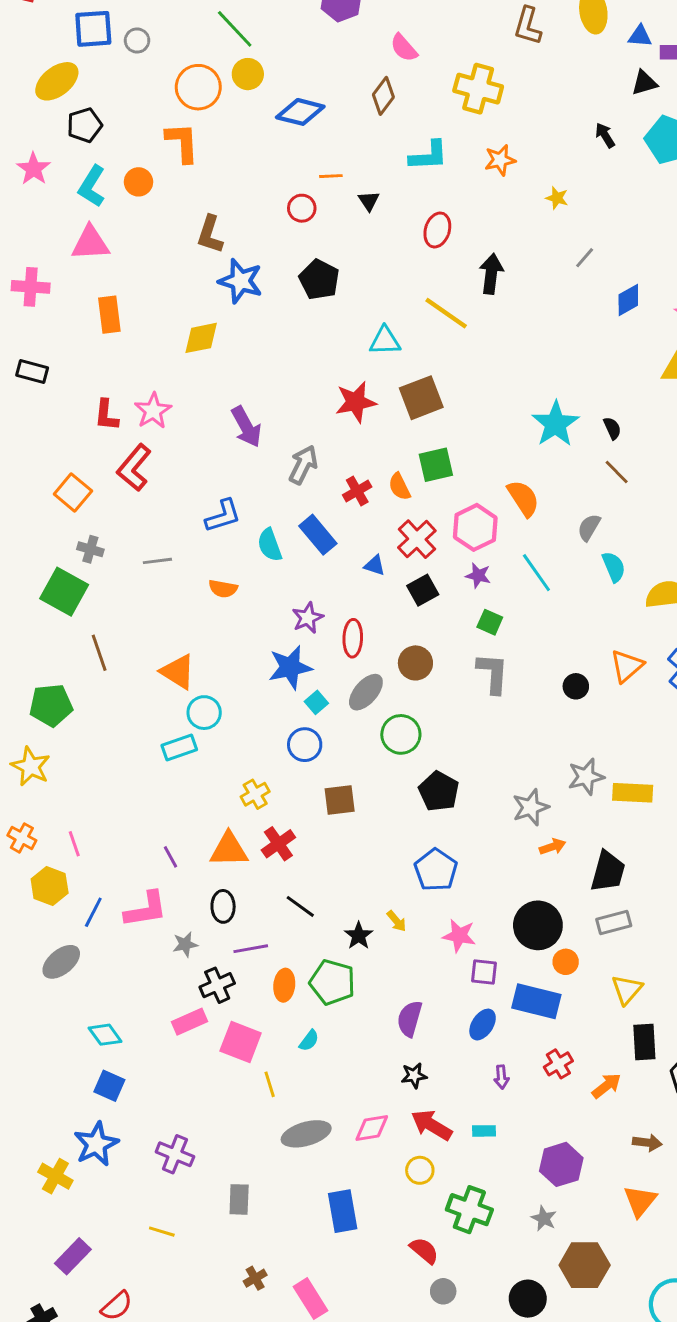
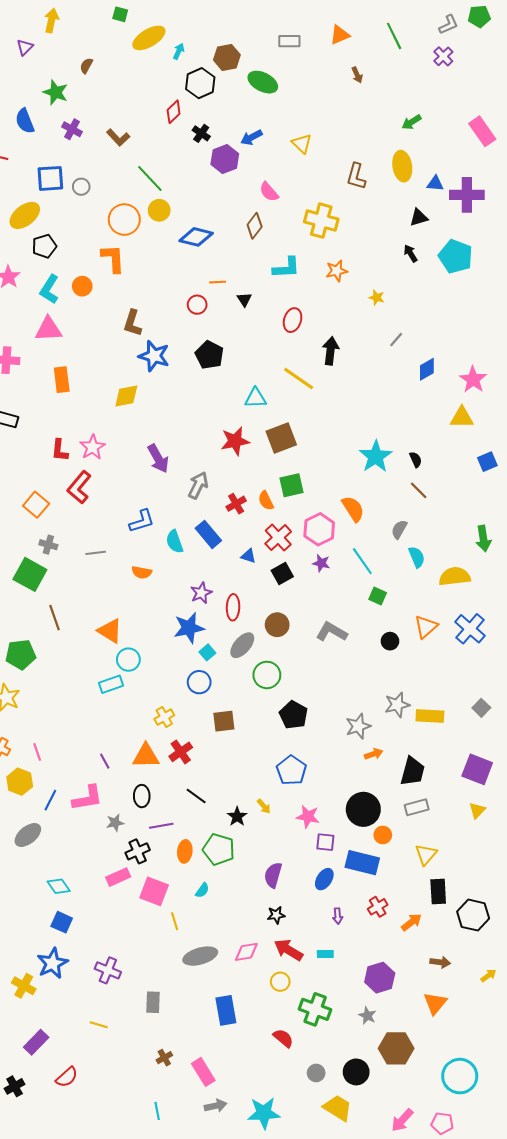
black triangle: (644, 83) -> (419, 217), moved
green square: (490, 622) -> (378, 596), moved
gray L-shape: (493, 673) -> (332, 632), turned -64
gray circle: (443, 1291) -> (316, 1073), moved

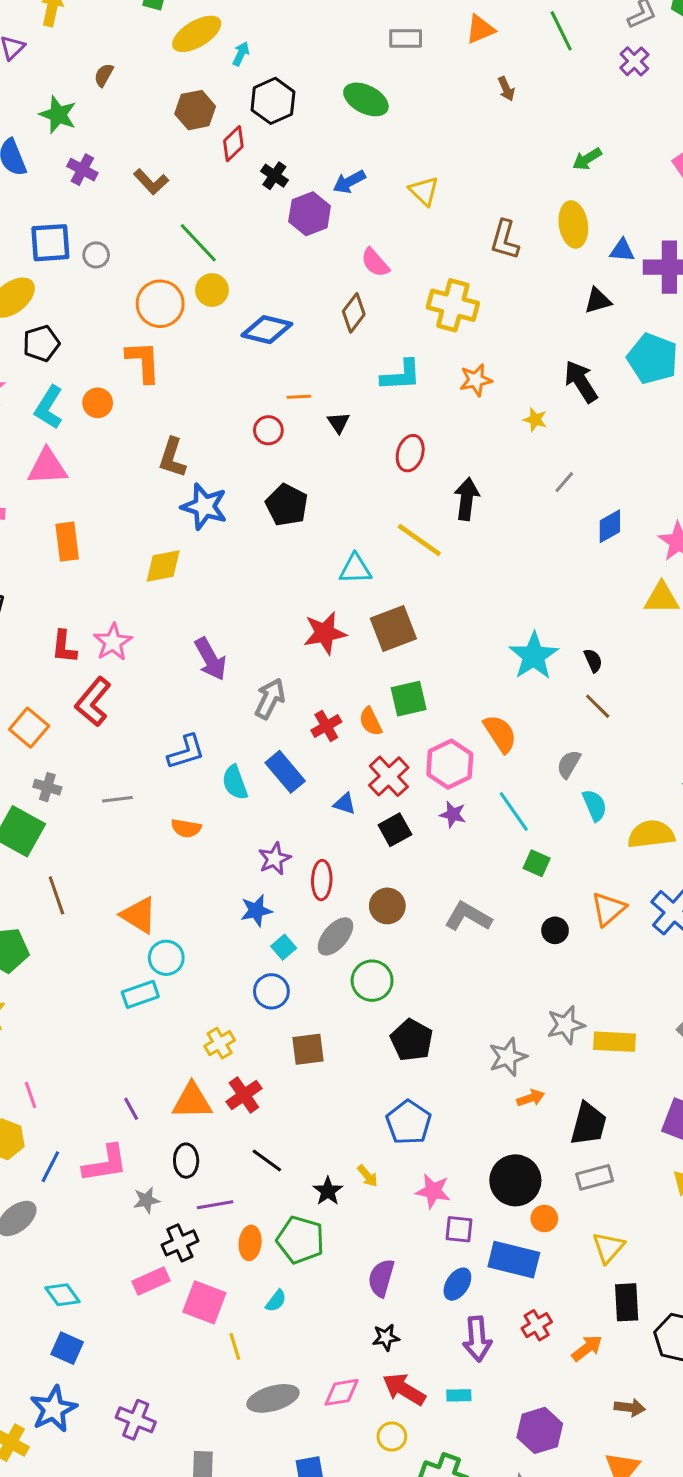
brown hexagon: (227, 57) -> (195, 110), moved
black arrow: (410, 253) -> (581, 381), moved, size x1.6
blue star: (189, 628) -> (256, 911), size x0.7
purple arrow: (338, 916) -> (477, 1339), size x1.8

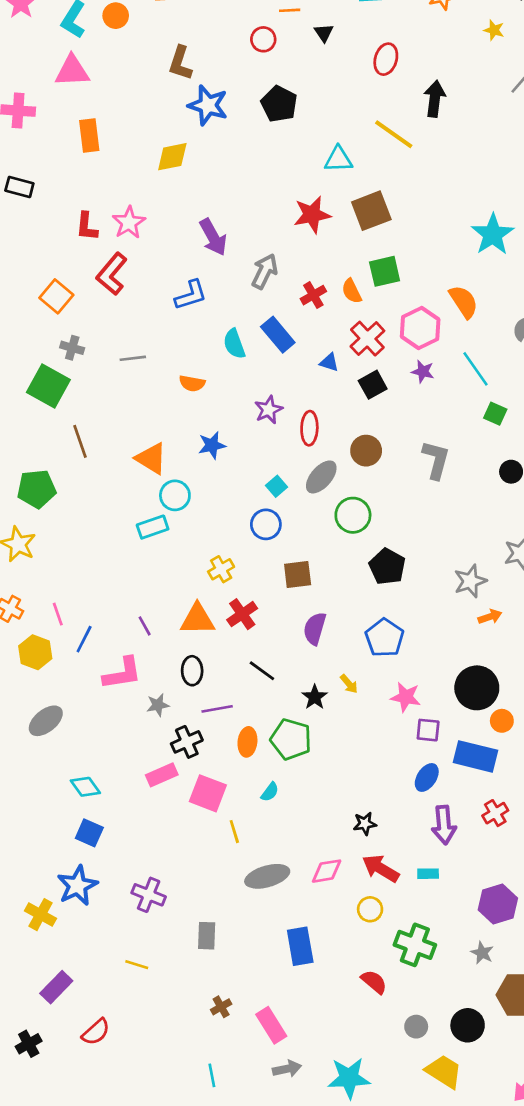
blue L-shape: (186, 752) -> (191, 295), moved
blue star: (256, 911) -> (212, 445), moved
gray L-shape: (468, 917) -> (436, 460), turned 75
blue line: (50, 1167) -> (84, 639), moved
purple semicircle: (381, 1278) -> (315, 629), moved

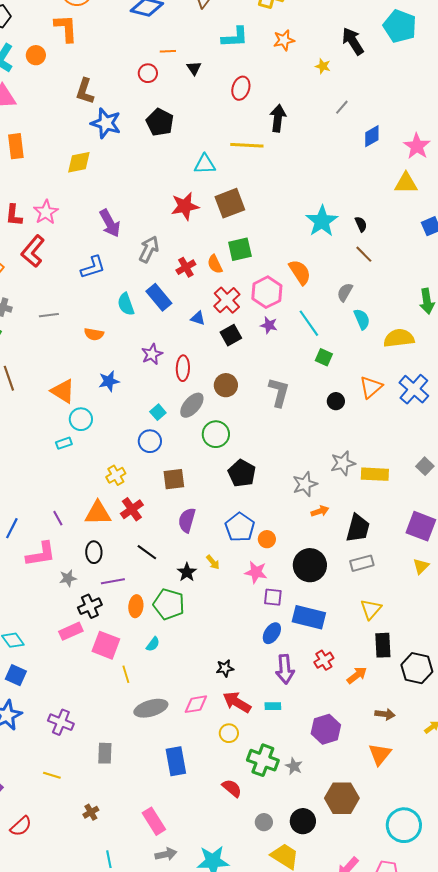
yellow line: (394, 134) -> (247, 145), turned -32
cyan rectangle: (153, 527) -> (64, 443), size x0.7
orange circle: (502, 721) -> (267, 539), moved
gray star: (482, 953) -> (294, 766), moved
brown cross: (221, 1007) -> (91, 812), moved

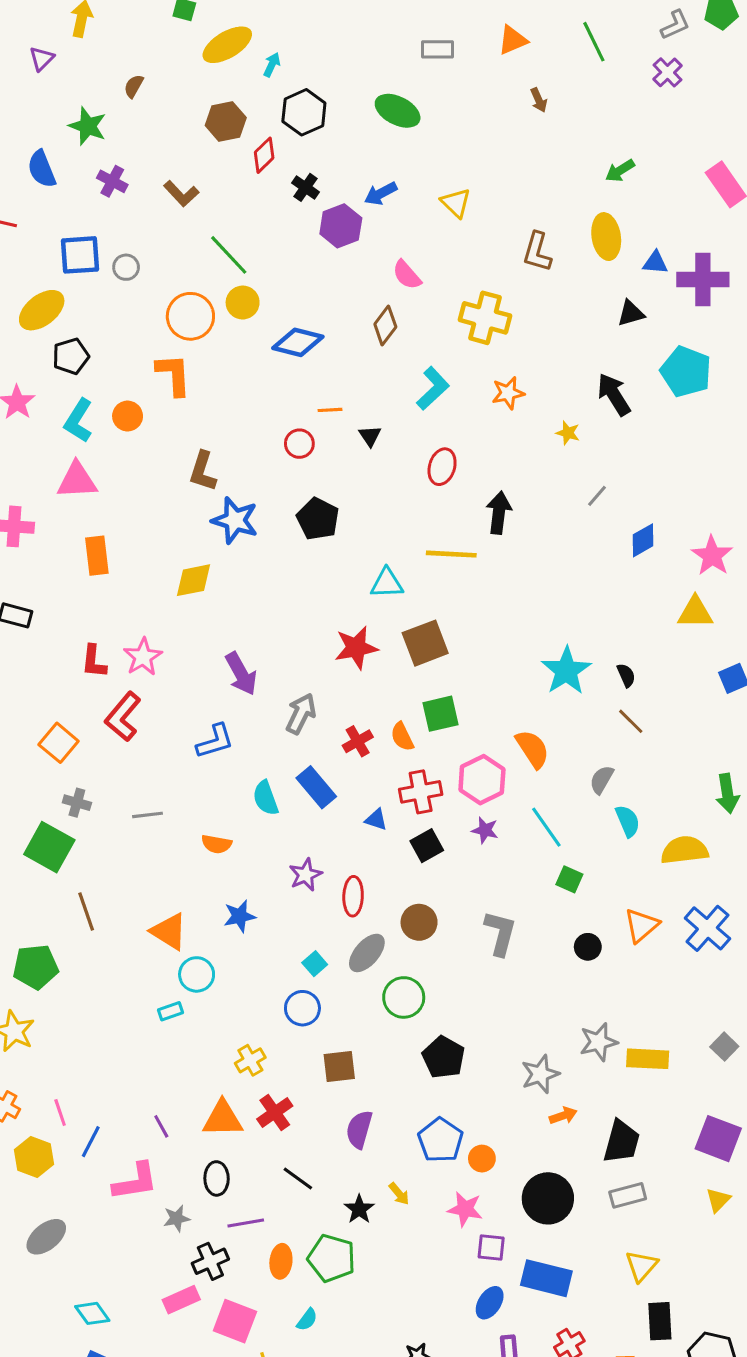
cyan L-shape: (235, 37) -> (433, 388), turned -40
red cross: (227, 300) -> (421, 792), turned 32

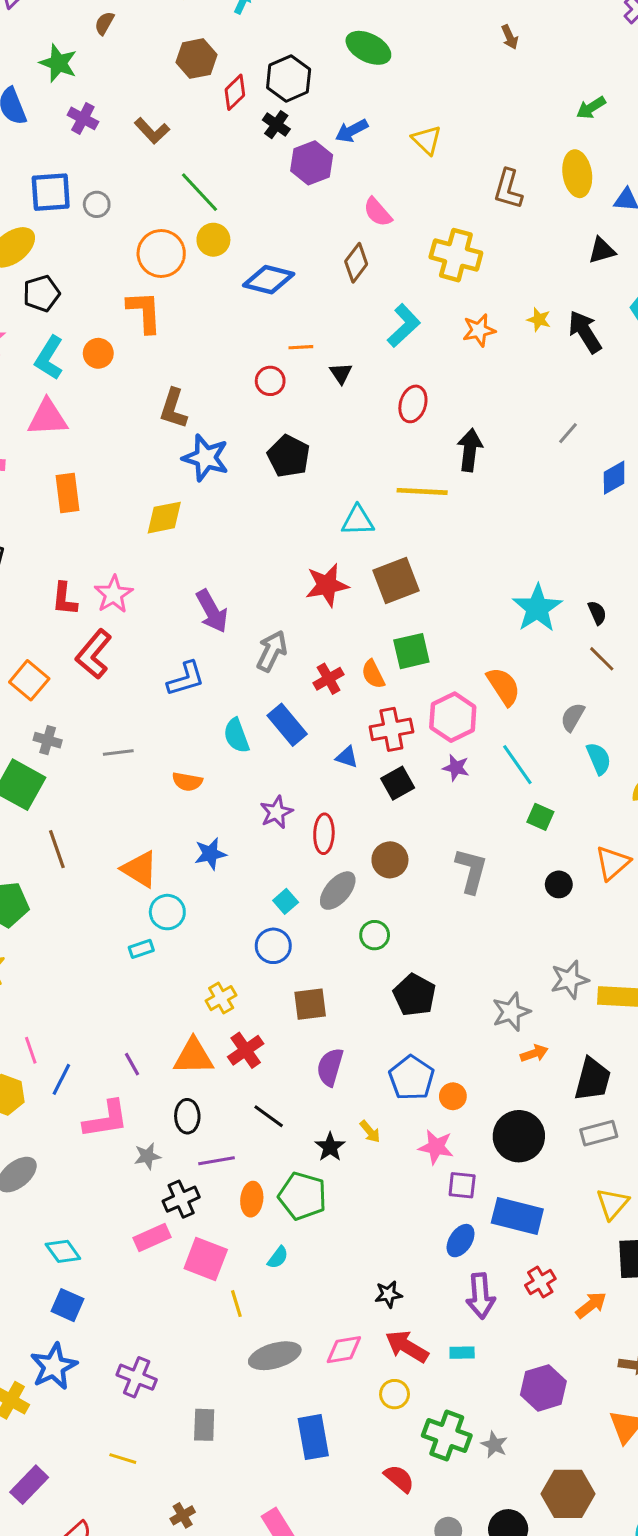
black hexagon: (304, 112) -> (289, 79), moved
yellow star: (568, 433) -> (539, 320), moved
green circle: (404, 997) -> (375, 935), size x0.7

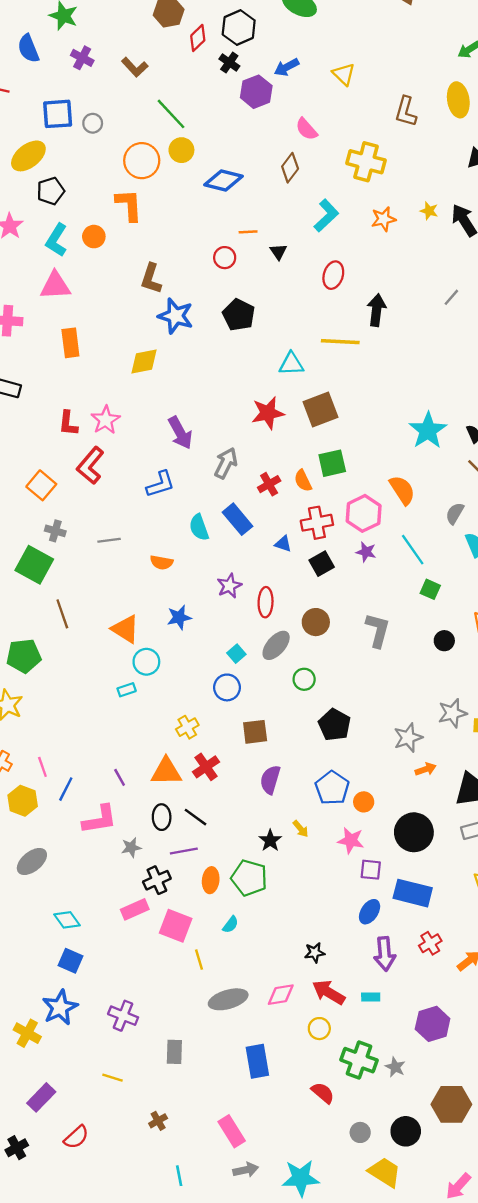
black line: (269, 1116) -> (195, 817), moved

